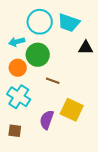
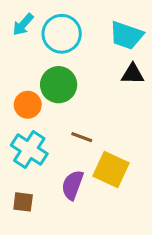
cyan trapezoid: (69, 23) -> (126, 35), moved
cyan arrow: (17, 42) -> (23, 25), moved, turned -35
brown line: (53, 81) -> (82, 137), moved

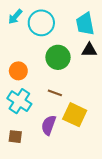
cyan trapezoid: (126, 35) -> (85, 24), turned 60
green circle: (59, 85) -> (58, 57), moved

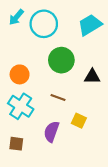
cyan trapezoid: (85, 24) -> (90, 25), turned 70
black triangle: (89, 50) -> (92, 77), moved
yellow square: (75, 115) -> (79, 121), size x0.6

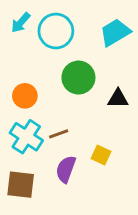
brown line: (58, 97) -> (59, 134), moved, turned -40
brown square: (16, 144) -> (21, 185), size x1.5

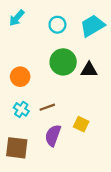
cyan circle: (56, 31) -> (57, 25), moved, size x0.6
black triangle: (118, 99) -> (89, 70), moved
cyan cross: (26, 137) -> (21, 109), size x0.6

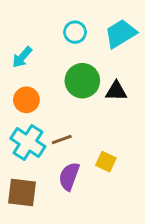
cyan arrow: (17, 18) -> (22, 57), moved
cyan cross: (21, 109) -> (28, 143), size x1.6

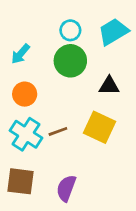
green circle: (82, 81) -> (70, 61), moved
yellow square: (106, 162) -> (99, 127), moved, size x1.6
purple semicircle: (69, 176) -> (66, 188), moved

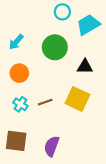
cyan circle: (70, 30) -> (62, 12), moved
cyan cross: (26, 134) -> (20, 104), size x0.6

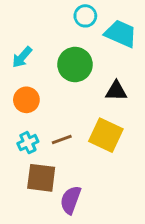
cyan trapezoid: (88, 25) -> (121, 34), turned 55
cyan cross: (20, 104) -> (28, 143), turned 32
brown square: (16, 141) -> (41, 178), moved

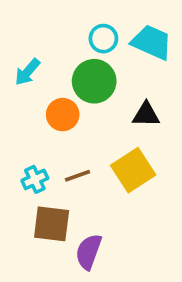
cyan circle: (85, 16) -> (103, 39), moved
orange circle: (26, 100) -> (63, 115), moved
yellow square: (106, 135) -> (133, 170), turned 32

